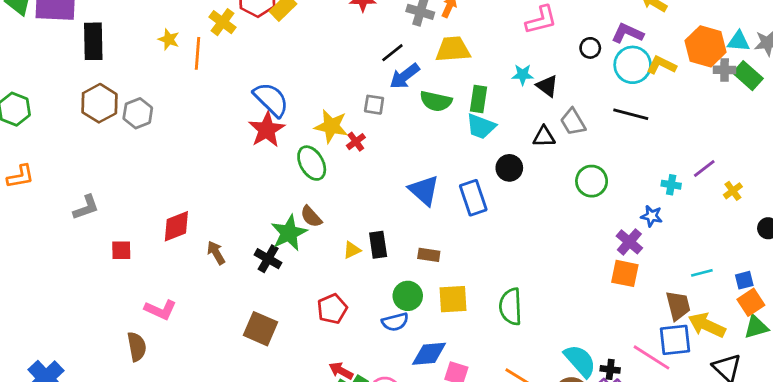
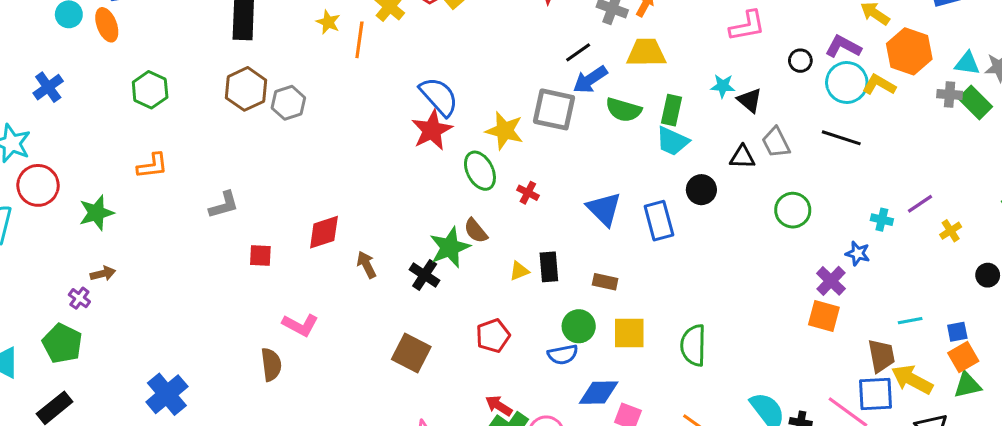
orange hexagon: (706, 46) -> (909, 51), moved
gray square: (374, 105) -> (554, 109), size x1.8
red cross: (356, 142) -> (528, 193), moved, turned -30

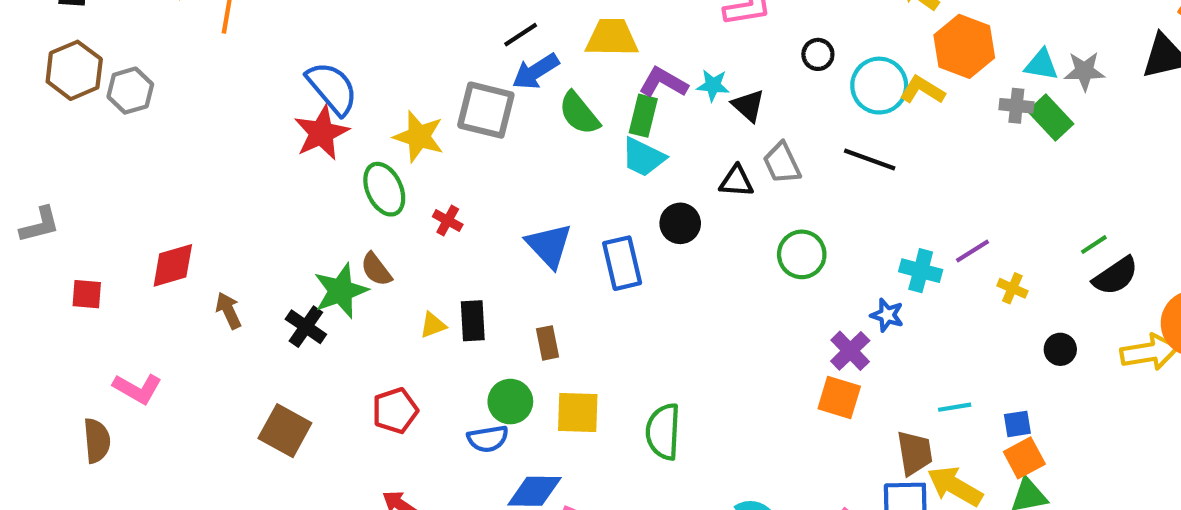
purple L-shape: (843, 47) -> (663, 82), moved
green semicircle: (624, 110) -> (579, 113), turned 33
cyan cross: (882, 220) -> (921, 271), size x1.4
yellow cross: (951, 231) -> (1012, 288), turned -35
brown rectangle: (605, 282) -> (547, 343), turned 65

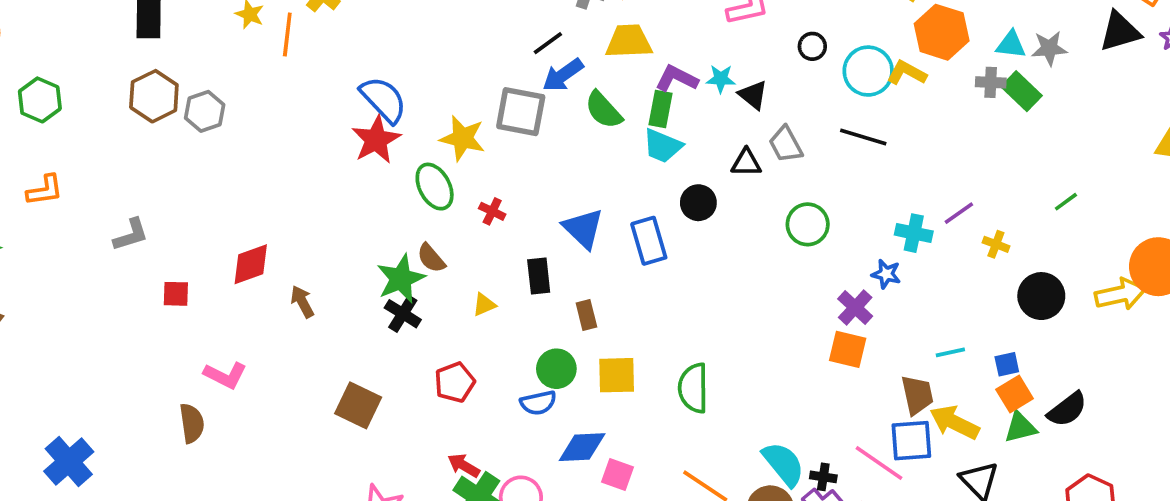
black semicircle: (1116, 276) -> (1067, 409), moved
black rectangle: (473, 321) -> (539, 276), moved
black cross: (306, 327) -> (403, 314), moved
black circle: (1060, 349) -> (1041, 296), size x1.6

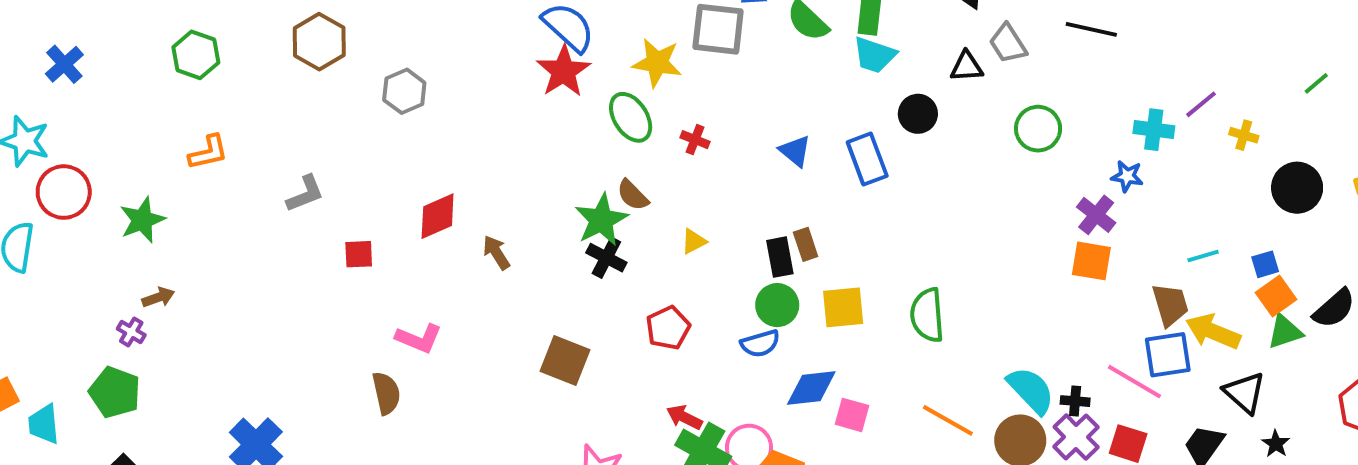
gray hexagon: (205, 111) -> (404, 91), moved
blue triangle: (583, 228) -> (795, 151), size x0.7
black rectangle: (539, 276) -> (780, 257), moved

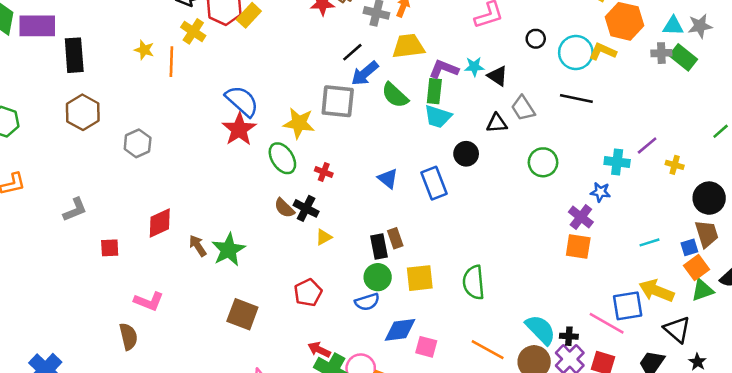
green star: (601, 220) -> (228, 250), moved
black cross: (606, 258) -> (306, 208), moved
brown trapezoid: (1170, 305) -> (707, 234), moved

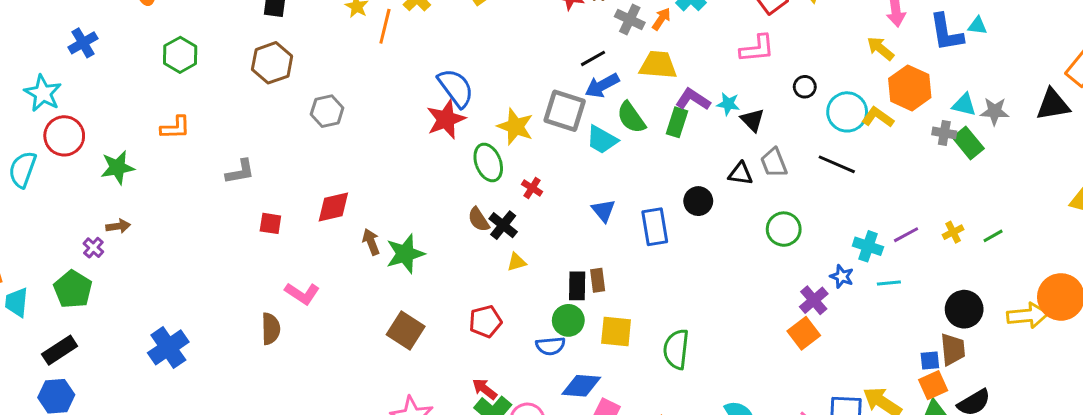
cyan trapezoid: (438, 117) -> (602, 140), moved
yellow cross: (675, 165) -> (953, 232), moved, turned 36
cyan line: (650, 242) -> (889, 283), moved
orange square: (578, 246) -> (804, 333), turned 32

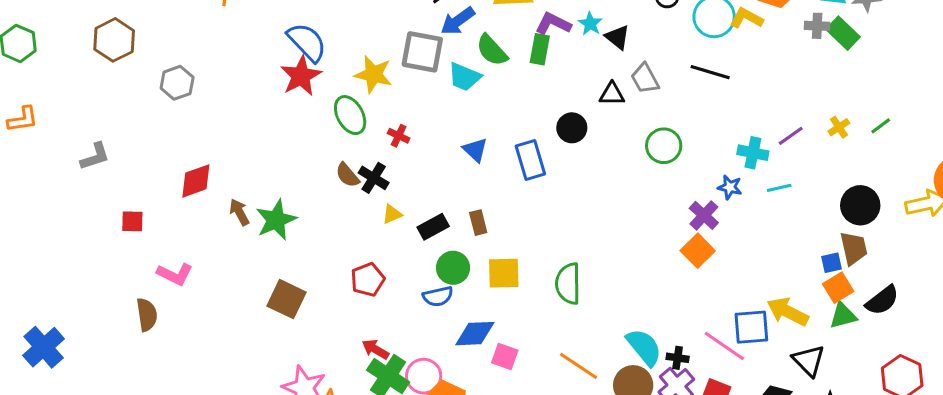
cyan star: (728, 104) -> (590, 24), turned 30
red square: (270, 223) -> (132, 221), moved
black rectangle: (577, 286) -> (433, 227), moved, turned 68

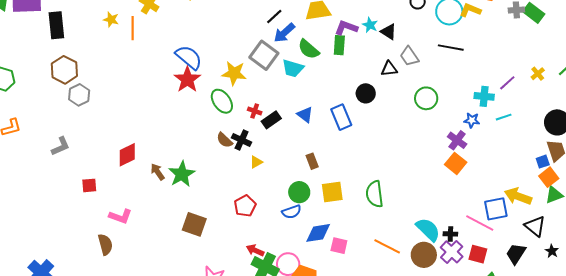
gray square: (422, 52) -> (264, 55), turned 32
gray hexagon: (177, 83) -> (79, 95), moved
black rectangle: (433, 227) -> (271, 120), moved

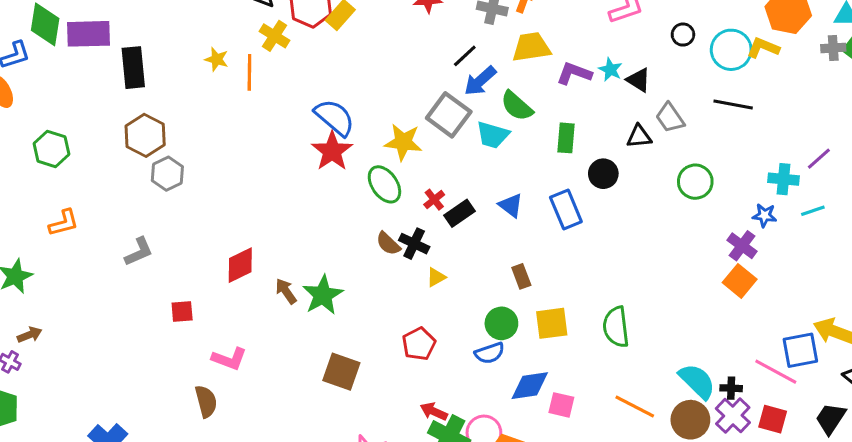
green rectangle: (339, 45) -> (566, 138), moved
red cross: (255, 111) -> (434, 200), turned 32

